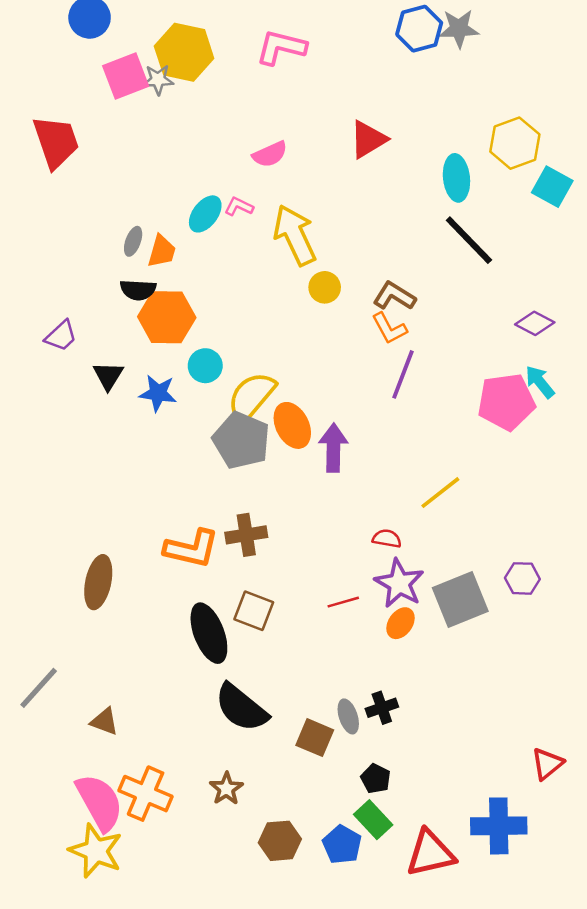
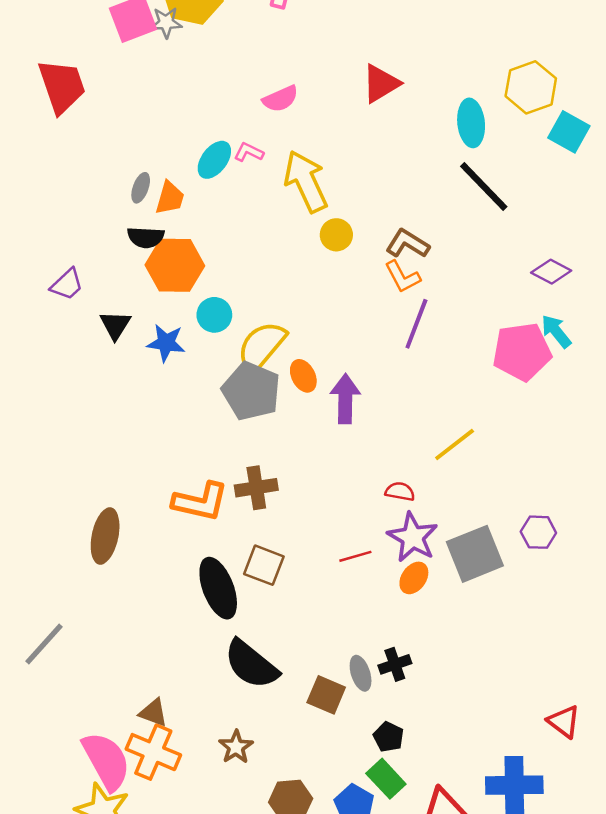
orange ellipse: (292, 425) -> (303, 376), size x0.7
brown triangle: (104, 721) -> (153, 713), moved
red triangle: (547, 764) -> (564, 722), turned -44

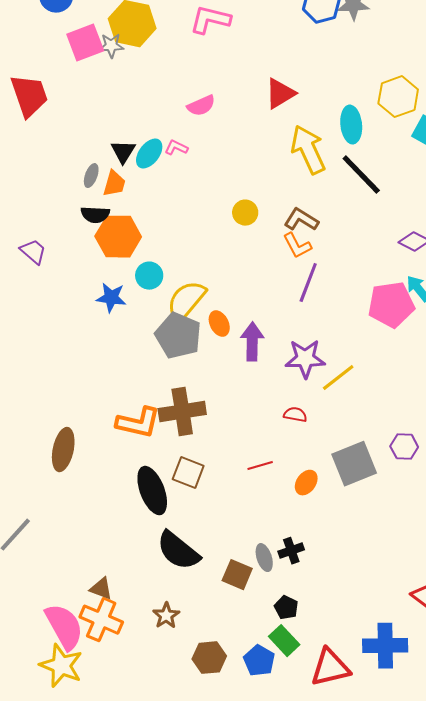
yellow arrow: (306, 181) -> (308, 150), moved
purple trapezoid: (67, 284) -> (33, 252), turned -96
black triangle: (115, 325) -> (123, 152), moved
brown cross: (256, 488) -> (182, 412), size x1.4
purple star: (413, 537) -> (305, 359), moved, turned -30

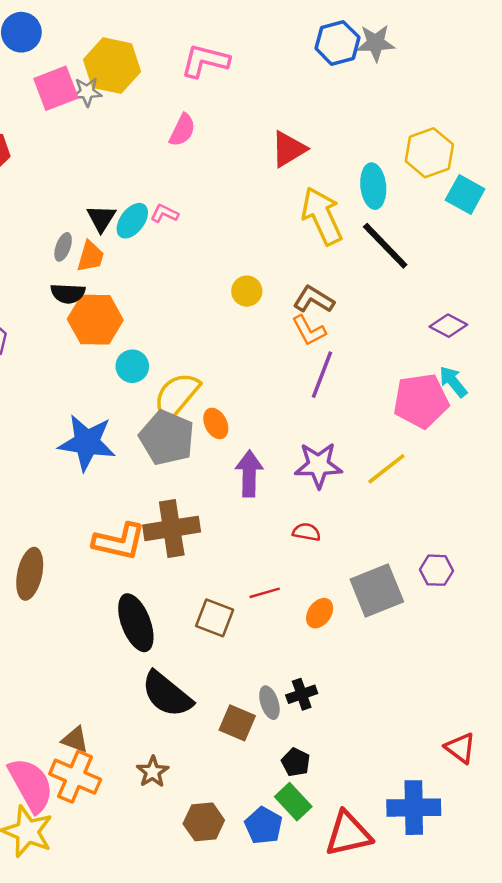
pink semicircle: (201, 106) -> (182, 130), moved, turned -40
blue star: (111, 298) -> (87, 443), moved, size x1.6
purple arrow: (252, 342) -> (249, 474), moved
yellow line: (338, 378) -> (386, 469), moved
brown square: (188, 473) -> (215, 618), moved

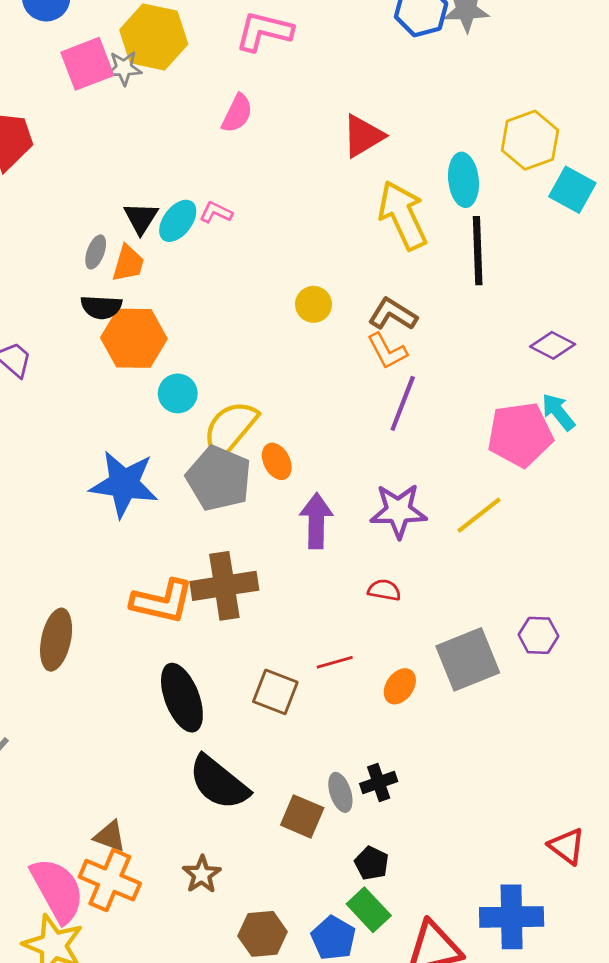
black line: (385, 246) -> (478, 251), turned 42

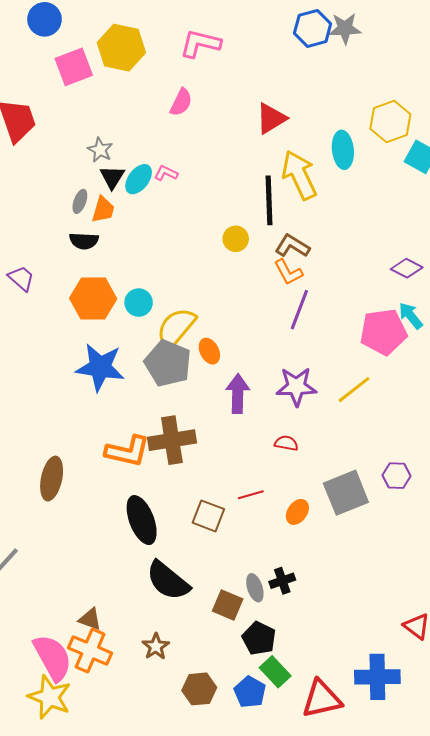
gray star: (124, 68) -> (100, 150), moved, turned 30
black line: (478, 251) -> (269, 200), moved
orange hexagon: (134, 338) -> (93, 298), moved
black pentagon: (372, 863) -> (259, 638), moved, size x1.4

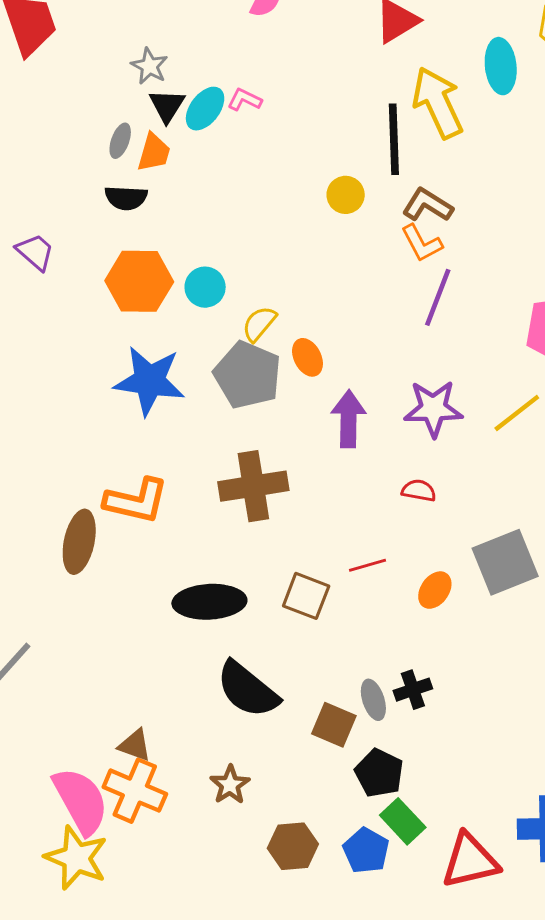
yellow semicircle: (176, 328) -> (259, 324), size x0.6
orange L-shape: (127, 451) -> (136, 501), moved
black ellipse: (142, 520) -> (209, 602), turned -72

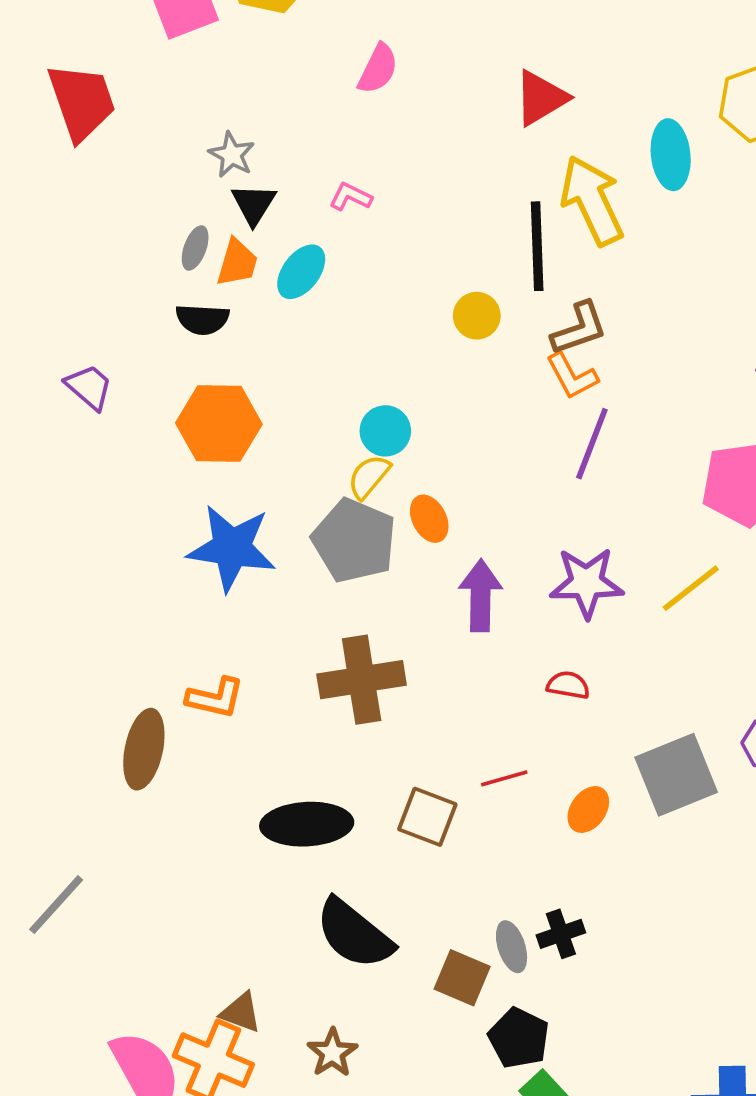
cyan ellipse: (205, 109) -> (301, 272), moved
brown L-shape: (428, 205) -> (579, 328), turned 129
cyan circle: (205, 287) -> (385, 431), moved
orange L-shape: (136, 501) -> (215, 698), size x0.7
brown triangle: (135, 745) -> (241, 1013), moved

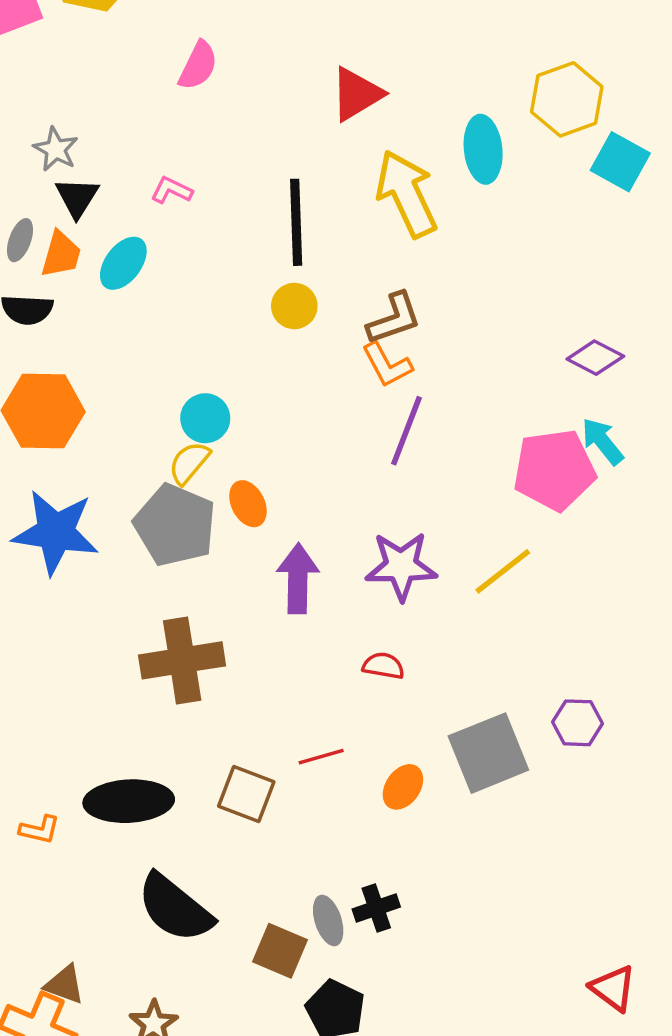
black line: (537, 246) -> (296, 222), moved
orange L-shape: (215, 698) -> (40, 830), moved, size x0.7

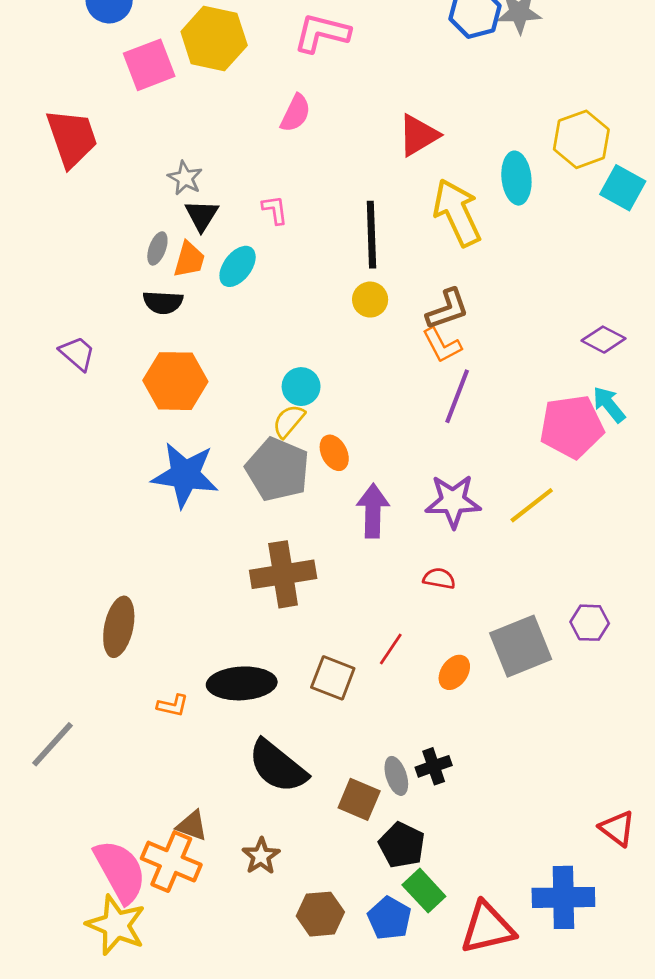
pink L-shape: (171, 190) -> (275, 210), turned 56
red line: (321, 757) -> (391, 649), turned -40

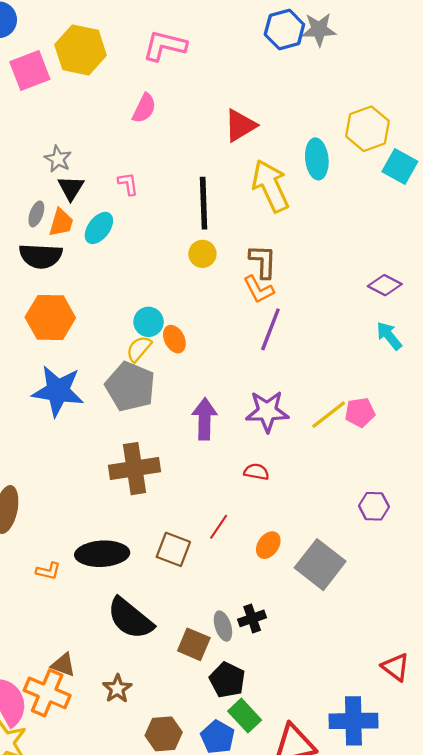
black semicircle: (163, 302) -> (41, 256), size x1.4
brown L-shape: (447, 309) -> (263, 261), turned -69
pink pentagon: (572, 427) -> (360, 412), moved, size x0.6
orange ellipse: (334, 453) -> (174, 339), moved
gray square: (521, 646) -> (320, 565), moved, turned -30

